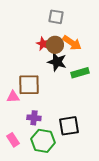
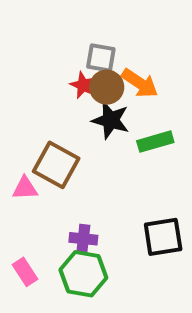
gray square: (56, 17) -> (101, 58), moved
brown square: (29, 85) -> (56, 165), turned 30
purple cross: (34, 118) -> (83, 239), moved
black square: (69, 126) -> (163, 237), moved

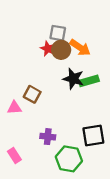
black star: (111, 120) -> (73, 79), moved
brown square: (56, 165) -> (32, 94), size x0.7
green hexagon: (83, 274) -> (69, 159), moved

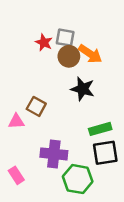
red star: (48, 49) -> (44, 43), moved
green rectangle: (89, 81) -> (100, 129), moved
purple cross: (48, 137) -> (54, 154), size x1.5

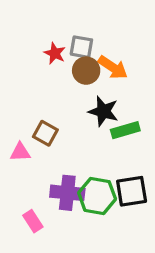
green rectangle: (100, 129) -> (125, 130), moved
pink rectangle: (16, 175) -> (33, 221), moved
green hexagon: (78, 179) -> (97, 196), moved

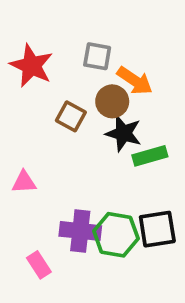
red star: (55, 53) -> (31, 66), moved, size x1.6
brown circle: (86, 71) -> (112, 101), moved
brown square: (45, 133) -> (71, 116), moved

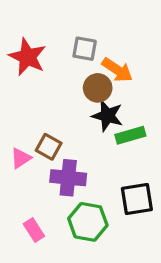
brown square: (71, 116) -> (49, 147), moved
pink triangle: (24, 182) -> (21, 158), turned -30
purple cross: (80, 231) -> (68, 178), moved
green hexagon: (116, 235) -> (88, 222), moved

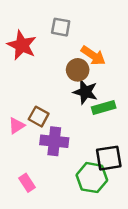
gray square: (85, 49) -> (61, 27), moved
green hexagon: (88, 222) -> (92, 178), moved

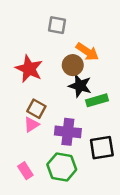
red star: (22, 45) -> (29, 69), moved
pink triangle: (17, 126) -> (31, 125), moved
purple cross: (54, 141) -> (68, 132), moved
green hexagon: (92, 178) -> (62, 167), moved

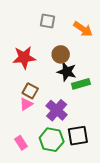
orange arrow: (87, 52) -> (83, 29), moved
red star: (29, 69) -> (24, 57), turned -30
purple cross: (68, 132) -> (57, 110), turned 35
black square: (102, 148) -> (78, 136), moved

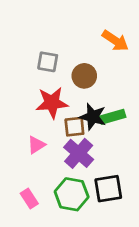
gray square: (47, 21) -> (48, 62), moved
red star: (24, 57) -> (52, 103), moved
black star: (67, 72) -> (93, 117), moved
brown square: (30, 91) -> (74, 127), moved, turned -35

